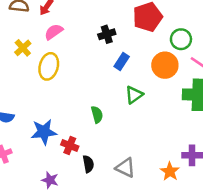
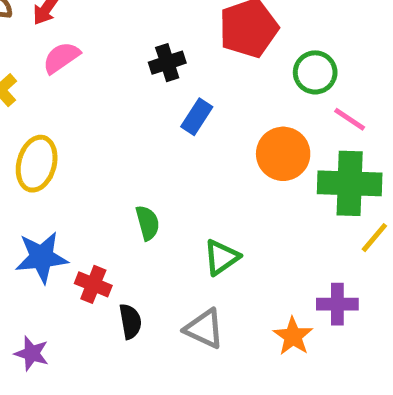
orange circle: (165, 65) -> (283, 154), moved
yellow ellipse: (49, 66) -> (37, 164), moved
green triangle: (134, 95) -> (221, 257), moved
purple star: (50, 180) -> (32, 353), moved

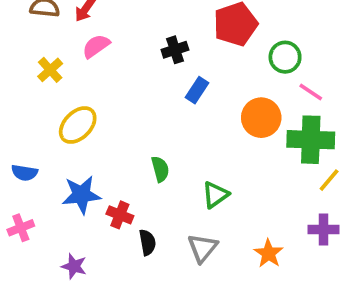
yellow ellipse: (37, 164) -> (78, 125), turned 30
purple cross: (337, 304) -> (324, 230), moved
gray triangle: (204, 329) -> (202, 248), turned 44

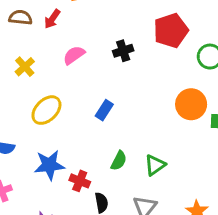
pink semicircle: (96, 46) -> (74, 55), moved
blue rectangle: (197, 90) -> (104, 110), moved
green semicircle: (160, 169) -> (119, 161), moved, turned 42

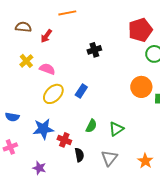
red arrow: (52, 19) -> (46, 36), moved
red pentagon: (171, 31) -> (140, 30), moved
pink semicircle: (74, 55) -> (47, 69), moved, turned 56
yellow ellipse: (46, 110) -> (53, 94), moved

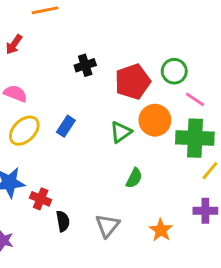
red pentagon: (140, 30) -> (133, 82), moved
green semicircle: (91, 126) -> (134, 178), moved
green triangle: (116, 129) -> (121, 132), moved

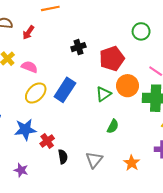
green circle: (174, 71) -> (141, 31), moved
blue rectangle: (66, 126) -> (65, 90), size x1.6
red cross: (41, 199) -> (47, 141), turned 32

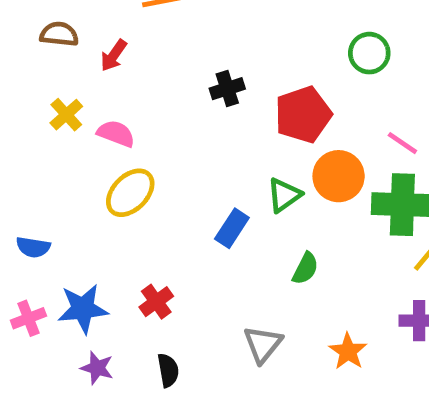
blue rectangle: (65, 90) -> (232, 228), moved, size x0.7
blue star: (25, 130) -> (83, 309), moved
black semicircle: (63, 157) -> (168, 370), moved

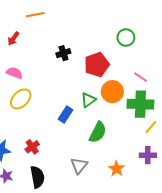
green semicircle: (305, 268) -> (98, 132), size x1.5
black semicircle: (168, 370) -> (37, 177), size x1.5

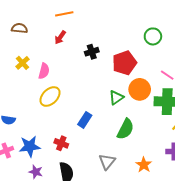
red arrow: (13, 39) -> (60, 37), moved
pink semicircle: (14, 73) -> (44, 71), turned 84
blue rectangle: (65, 115) -> (85, 120), moved
red cross: (32, 147) -> (61, 143), turned -32

